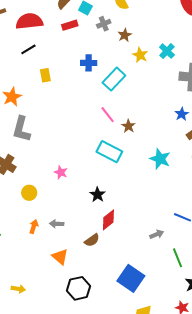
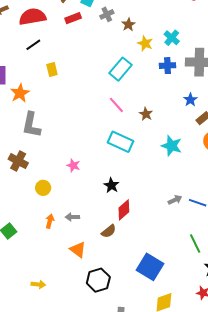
blue cross: (89, 63) -> (167, 66), moved
brown star: (128, 126) -> (146, 114), moved
gray arrow: (157, 234) -> (175, 200), moved

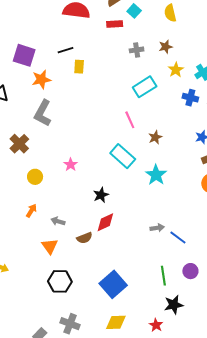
gray cross: (107, 14) -> (137, 50), moved
black line: (33, 45) -> (66, 50), moved
cyan star: (172, 146) -> (156, 175), moved
gray arrow: (72, 217) -> (58, 221), moved

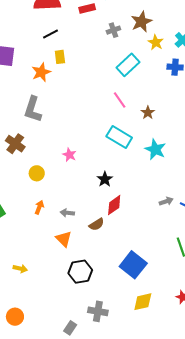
brown star: (166, 47) -> (141, 22), size x1.5
black line: (66, 50) -> (51, 34), moved
orange star: (41, 79) -> (41, 72), moved

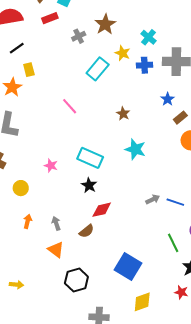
yellow star: (156, 42) -> (123, 53), moved
pink line: (120, 100) -> (70, 106), moved
cyan rectangle: (119, 137) -> (90, 158), moved
red diamond: (114, 205) -> (102, 210), turned 30
gray arrow: (67, 213) -> (56, 223), turned 72

